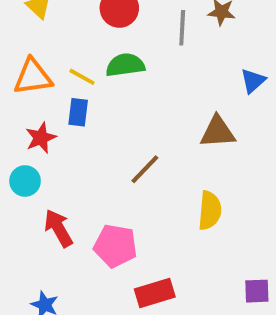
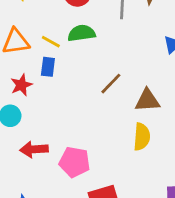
brown triangle: (218, 132) -> (147, 100), moved
brown line: (145, 169) -> (111, 84), moved
red arrow: (58, 228) -> (34, 149), turned -64

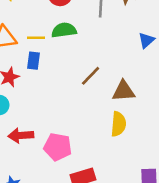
yellow line: (51, 42) -> (36, 38), turned -30

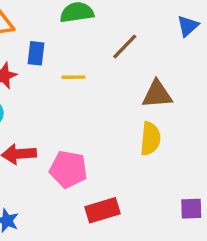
yellow line: (36, 38) -> (74, 77), moved
brown line: (91, 76) -> (125, 46), moved

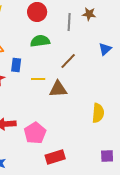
brown triangle: (157, 94) -> (58, 89), moved
yellow semicircle: (150, 139) -> (98, 113), moved
pink pentagon: (68, 169) -> (35, 133), turned 30

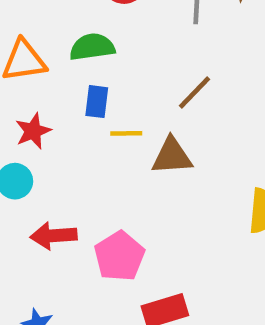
green semicircle: (40, 41) -> (92, 47), moved
blue rectangle: (16, 65) -> (97, 102), moved

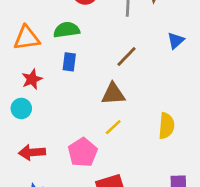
yellow line: (126, 133) -> (113, 127), moved, turned -42
red arrow: (54, 236) -> (32, 152), moved

